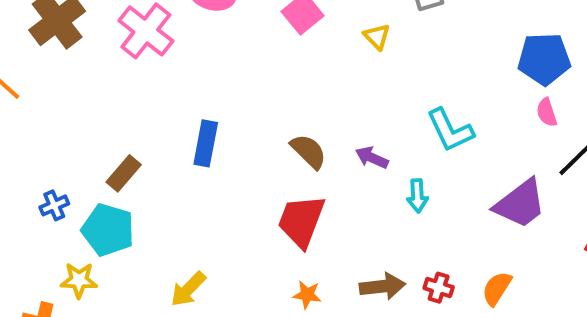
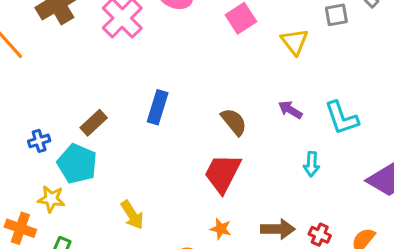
yellow triangle: (377, 37) -> (295, 42), size x1.4
purple arrow: (372, 158) -> (290, 110), moved
yellow arrow: (188, 289) -> (132, 215), turned -84

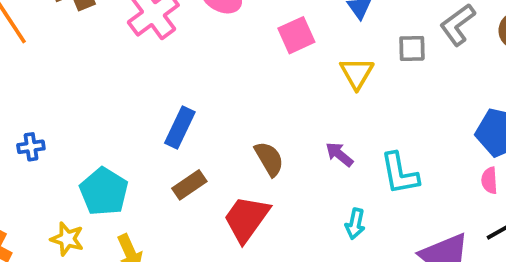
brown rectangle: (94, 123) -> (189, 185), moved
cyan pentagon: (77, 164) -> (104, 192), moved
yellow star: (51, 199) -> (67, 239), moved

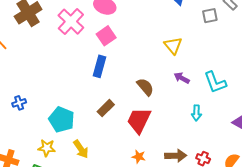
pink square: (296, 35) -> (106, 36), moved
yellow triangle: (357, 73) -> (173, 46), moved
blue rectangle: (180, 127) -> (100, 66), moved

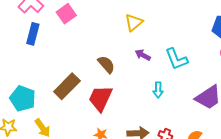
yellow triangle: (173, 46) -> (134, 23), turned 30
blue rectangle: (100, 66) -> (33, 34), moved
brown rectangle: (106, 108) -> (67, 86), size x1.5

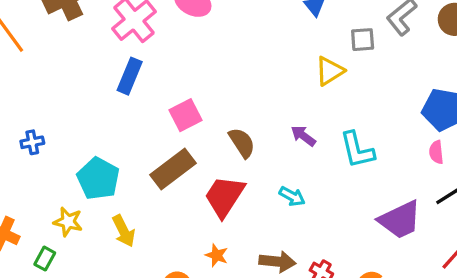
pink square: (66, 14) -> (185, 115), moved
yellow triangle: (134, 23) -> (330, 71), moved
cyan arrow: (158, 90) -> (292, 196), moved, turned -70

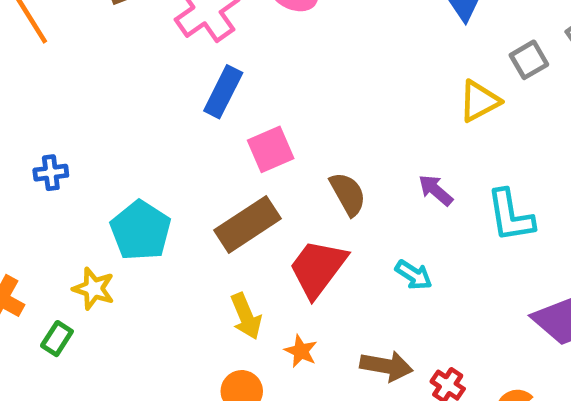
gray square: (363, 40) -> (529, 60), turned -30
blue rectangle: (130, 76) -> (223, 92), moved
yellow arrow: (124, 231) -> (246, 316), moved

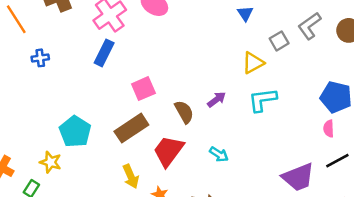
blue rectangle: (223, 92) -> (104, 53), moved
blue cross: (51, 173) -> (40, 58), moved
purple arrow: (436, 190) -> (217, 99), moved, turned 102
cyan L-shape: (510, 216) -> (262, 100), moved, turned 92

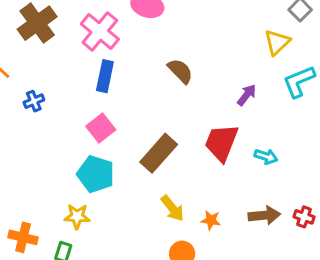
pink square: (143, 89) -> (101, 128), moved
brown semicircle: (184, 112) -> (180, 71), moved
red trapezoid: (168, 151) -> (221, 143), moved

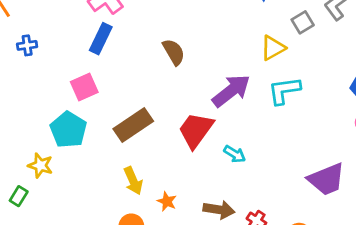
purple arrow: (247, 95) -> (231, 91), size x1.8

